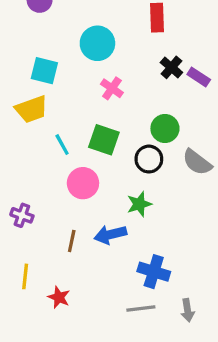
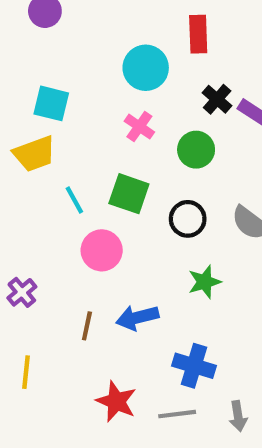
cyan circle: (97, 43) -> (146, 68), moved
green circle: (165, 128) -> (196, 150), moved
green star: (139, 204) -> (204, 282), moved
purple cross: (22, 215) -> (22, 292), turned 30
red star: (59, 297) -> (116, 401), moved, size x1.4

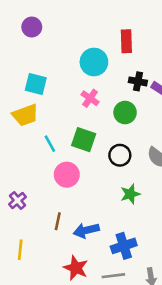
black cross: (217, 99) -> (138, 81), turned -30
blue arrow: (137, 318) -> (86, 230), moved
blue cross: (194, 366) -> (124, 246), turned -35

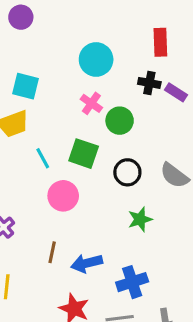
red rectangle: (126, 41) -> (160, 42), moved
green circle: (125, 112) -> (120, 121), moved

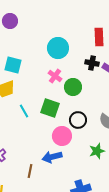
pink circle: (63, 196) -> (62, 136), moved
green star: (140, 219) -> (97, 151), moved
blue arrow: (87, 263) -> (52, 157), moved

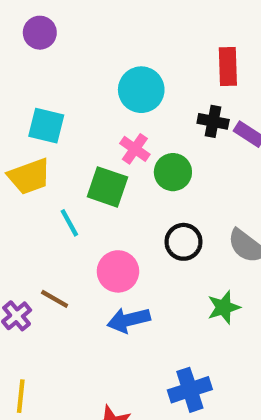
green square: (50, 108) -> (107, 187), moved
pink circle: (62, 136) -> (118, 271), moved
brown line: (30, 171) -> (55, 299), moved, turned -72

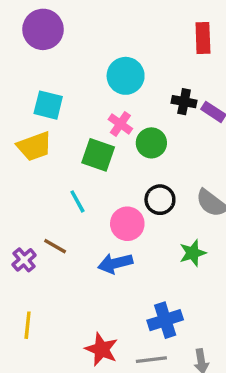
purple circle: (40, 33) -> (43, 29), size x1.5
red rectangle: (228, 66) -> (203, 38), moved
cyan line: (69, 223) -> (77, 201), moved
pink circle: (118, 271) -> (127, 224), moved

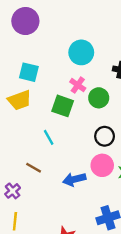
pink circle: (127, 224) -> (102, 165), moved
purple cross: (24, 260) -> (13, 191), moved

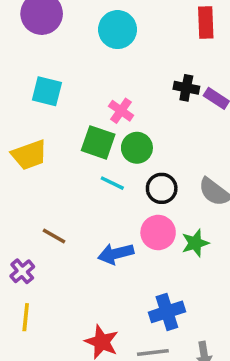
cyan circle: (81, 52) -> (118, 30), moved
green circle: (99, 98) -> (137, 148), moved
yellow trapezoid: (20, 100) -> (29, 155), moved
cyan line: (49, 137) -> (112, 183), moved, turned -35

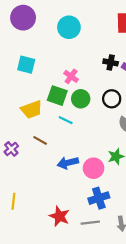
yellow trapezoid: (29, 155) -> (32, 109), moved
black circle: (162, 188) -> (112, 99), moved
pink circle: (158, 232) -> (94, 168), moved
brown line: (54, 236) -> (40, 140), moved
purple cross: (22, 271) -> (11, 149), moved

